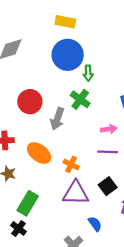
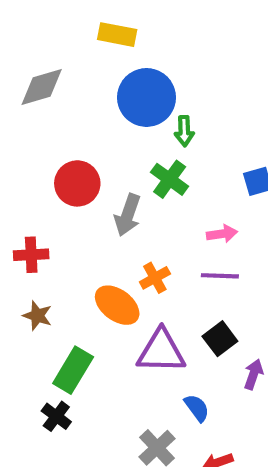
yellow rectangle: (65, 22) -> (117, 35), moved
orange ellipse: (39, 153) -> (117, 305), moved
orange cross: (71, 164) -> (155, 278), moved, turned 35

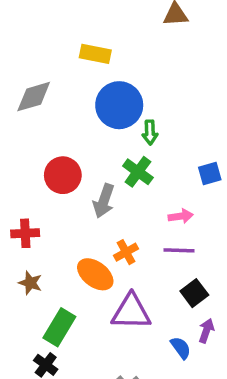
black square: (220, 339) -> (194, 293), moved
blue semicircle: (197, 408) -> (181, 348), moved

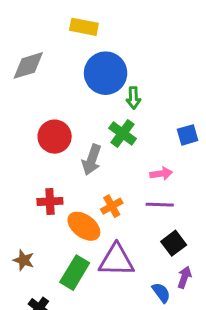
red cross: (25, 233) -> (50, 201), moved
brown star: (30, 283) -> (24, 260), moved
green rectangle: (59, 327) -> (75, 273), moved

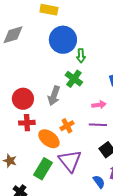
red circle: (55, 137) -> (23, 99), moved
purple triangle: (116, 260) -> (70, 161), turned 50

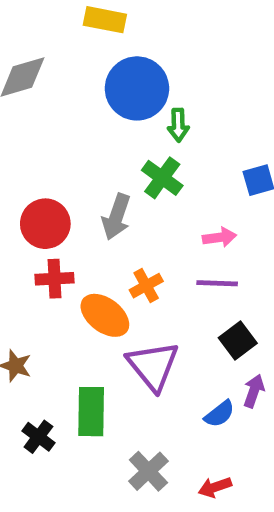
green rectangle: (43, 169) -> (91, 412), moved, turned -30
blue semicircle: (99, 182) -> (219, 414), turned 88

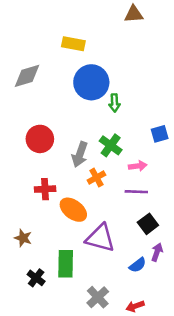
green cross: (162, 178) -> (111, 145), moved
red circle: (45, 224) -> (40, 139), moved
orange cross: (146, 286) -> (96, 178), moved
purple triangle: (153, 366) -> (100, 238), turned -36

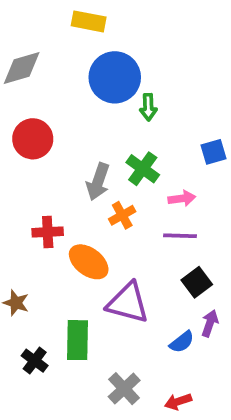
red circle: (40, 139) -> (33, 139), moved

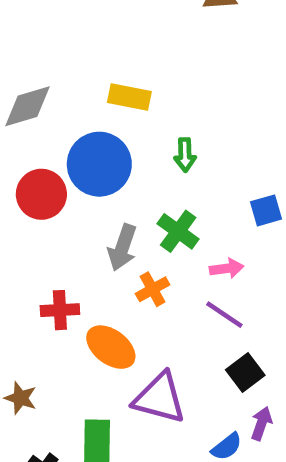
yellow rectangle: (89, 21) -> (129, 97), moved
blue circle: (115, 77) -> (99, 164), moved
purple line: (180, 236) -> (224, 315), turned 32

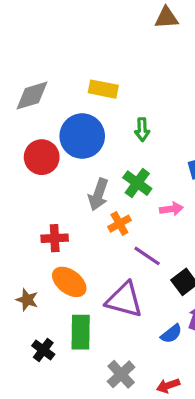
purple line: (224, 315) -> (147, 256), moved
orange ellipse: (111, 347) -> (69, 282), moved

